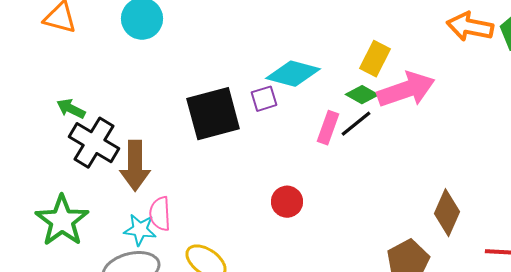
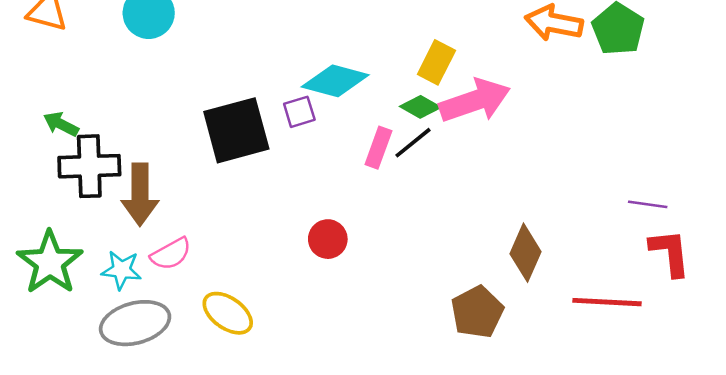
black cross: (94, 143) -> (89, 166), turned -33
pink semicircle: (160, 214) -> (171, 254), turned -116
cyan star: (140, 230) -> (121, 270), moved

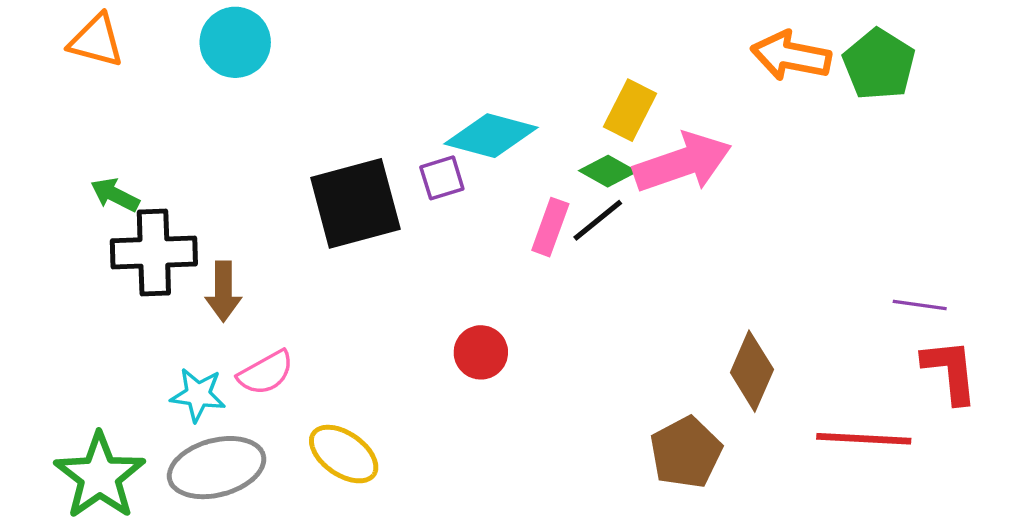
brown arrow: (140, 195) -> (223, 291), size x0.7
green star: (50, 263) -> (100, 476), moved

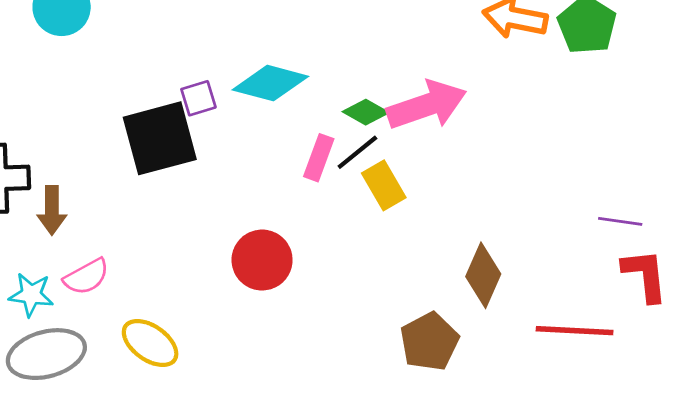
yellow rectangle: (630, 110) -> (384, 185), moved, turned -57
purple square: (442, 178) -> (198, 98), moved
red circle: (481, 352) -> (262, 260), size x1.4

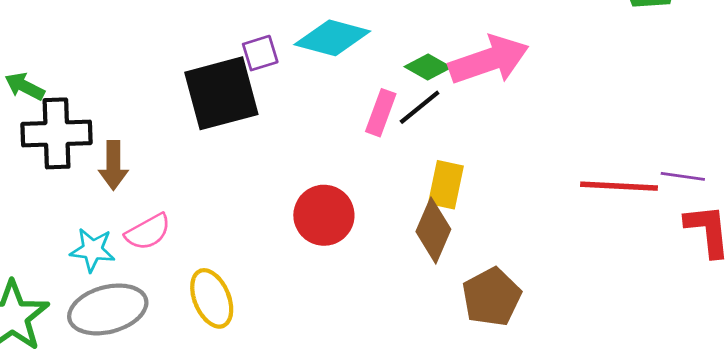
yellow rectangle: (384, 185) -> (446, 185), moved, turned 42
brown diamond: (483, 275) -> (433, 230), moved
red line: (575, 331) -> (619, 186), moved
yellow ellipse: (150, 343) -> (212, 298), turned 32

